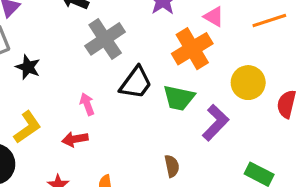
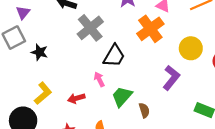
green trapezoid: (179, 98) -> (122, 96), moved, turned 125
pink arrow: (87, 104) -> (99, 79), moved

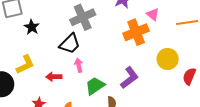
black trapezoid: (114, 56) -> (70, 44), moved
purple L-shape: (171, 78) -> (129, 78), moved

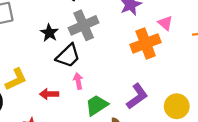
black star: (32, 27) -> (49, 33), moved
yellow circle: (168, 59) -> (177, 106), moved

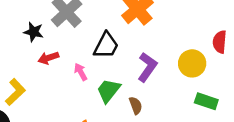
black trapezoid: (68, 56) -> (106, 46), moved
red arrow: (49, 94) -> (48, 58), moved

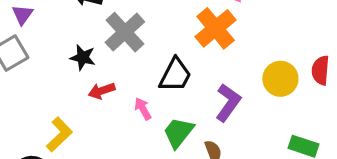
yellow circle: (192, 63) -> (280, 79), moved

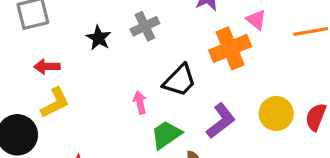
gray cross: (125, 32) -> (145, 26), size x0.7
red arrow: (102, 91) -> (47, 67), moved

